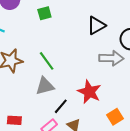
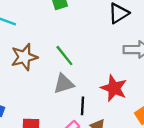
black line: (61, 106) -> (82, 106), turned -35

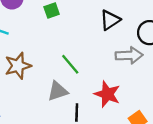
green line: (64, 56) -> (70, 64), moved

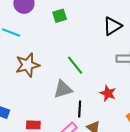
red star: (107, 94) -> (108, 93), size x0.7

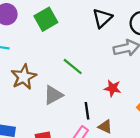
green square: (60, 16) -> (46, 19), size x1.5
gray triangle: (63, 89) -> (53, 95), moved

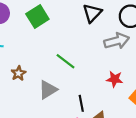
brown star: (24, 77) -> (18, 73), size x0.6
red star: (113, 88) -> (115, 79), moved

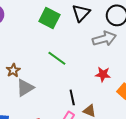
green square: (37, 17) -> (49, 18), moved, turned -30
gray triangle: (48, 90) -> (25, 88), moved

